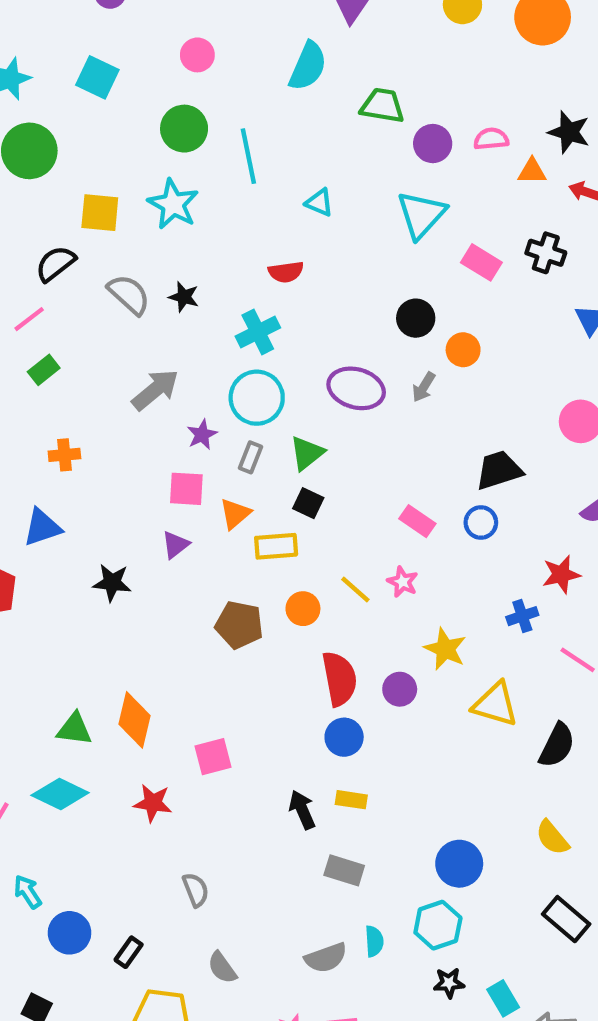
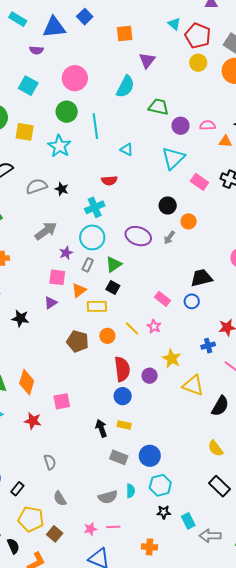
pink circle: (197, 55) -> (75, 78), size x1.6
yellow square: (100, 213) -> (25, 132), moved
gray semicircle: (129, 294) -> (36, 186), turned -65
blue circle: (459, 864) -> (150, 456), moved

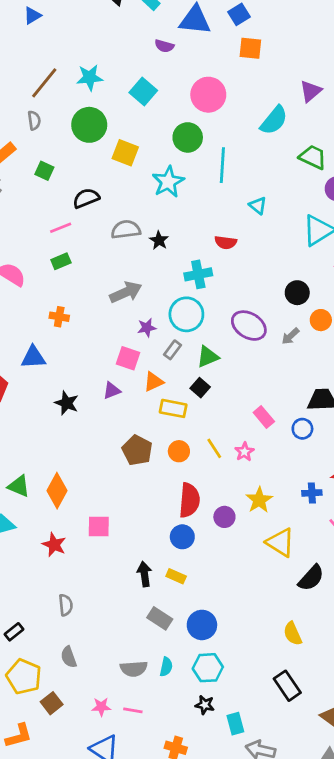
orange square: (125, 34) -> (250, 48), moved

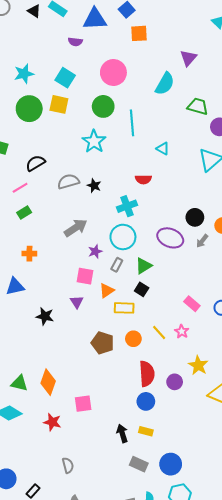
yellow square: (125, 153) -> (59, 104), moved
black circle: (297, 293) -> (195, 217), moved
purple triangle: (112, 391) -> (77, 302), turned -32

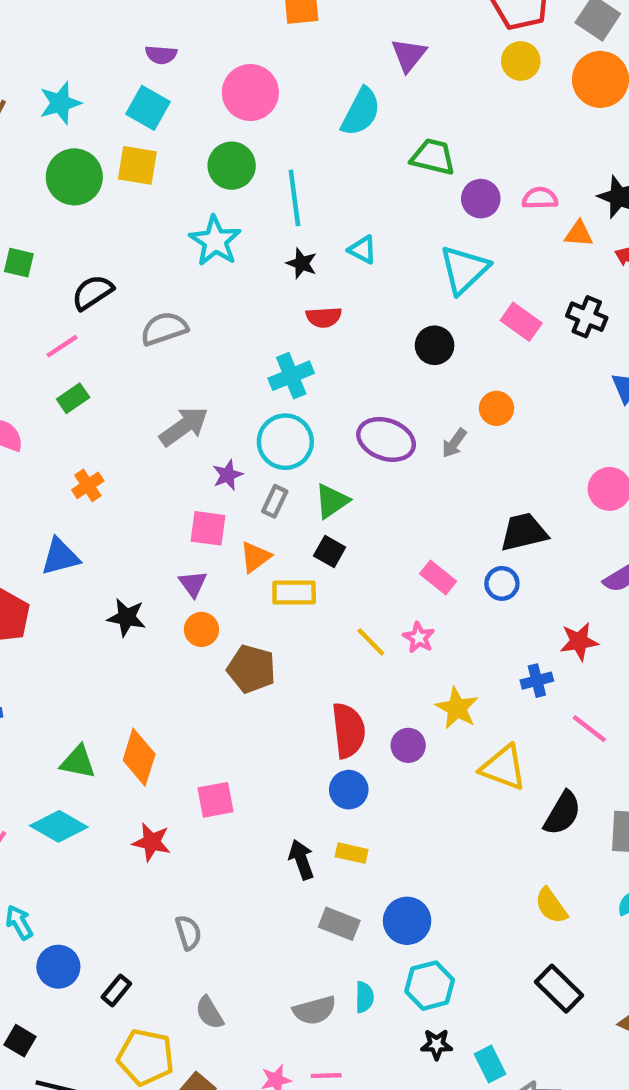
purple semicircle: (75, 42) -> (161, 55), moved
black star: (94, 186) -> (302, 263), moved
black circle: (195, 217) -> (435, 345), moved
orange cross: (29, 254) -> (88, 485), turned -32
orange circle: (133, 339) -> (201, 629), moved

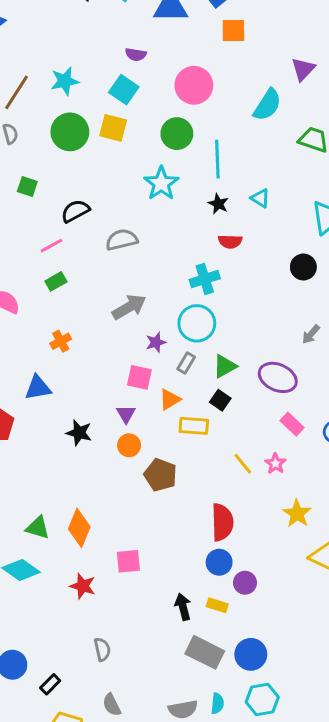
purple ellipse: (386, 439) -> (278, 377), moved
purple circle: (408, 745) -> (245, 583), moved
gray rectangle: (339, 924) -> (205, 652), size x1.4

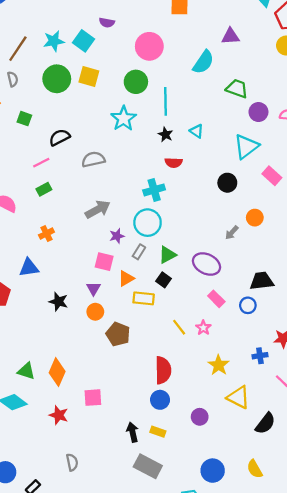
purple triangle: (303, 69) -> (230, 36), turned 42
cyan square: (124, 90) -> (84, 41), moved
purple circle: (245, 583) -> (200, 417), moved
blue circle: (251, 654) -> (213, 471), moved

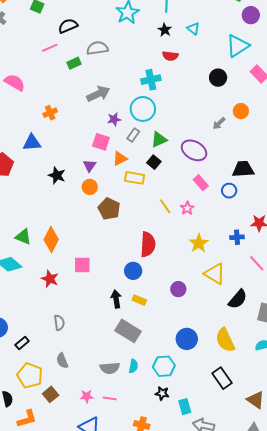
green rectangle: (44, 189) -> (74, 63), moved
blue circle: (160, 400) -> (133, 271), moved
yellow semicircle: (255, 469) -> (225, 340), size x1.4

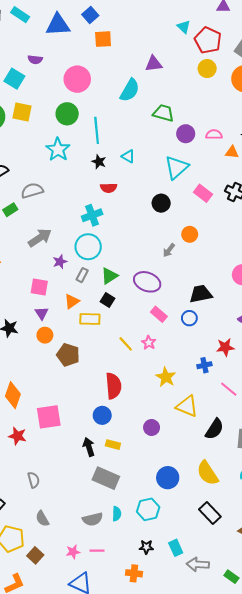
pink square: (101, 142) -> (39, 287), moved
pink square: (82, 265) -> (49, 417), size x1.4
black star: (162, 393) -> (146, 547), moved

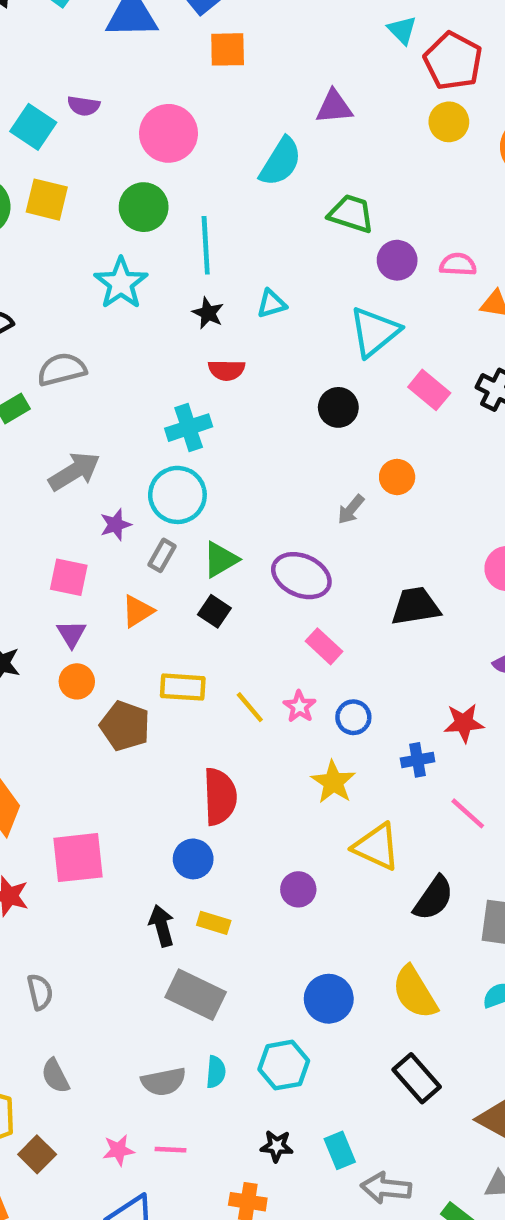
purple semicircle: (35, 60) -> (84, 106), moved
cyan triangle: (128, 156) -> (272, 304), turned -48
blue circle: (189, 318) -> (353, 717), moved
yellow rectangle: (90, 319) -> (183, 687), moved

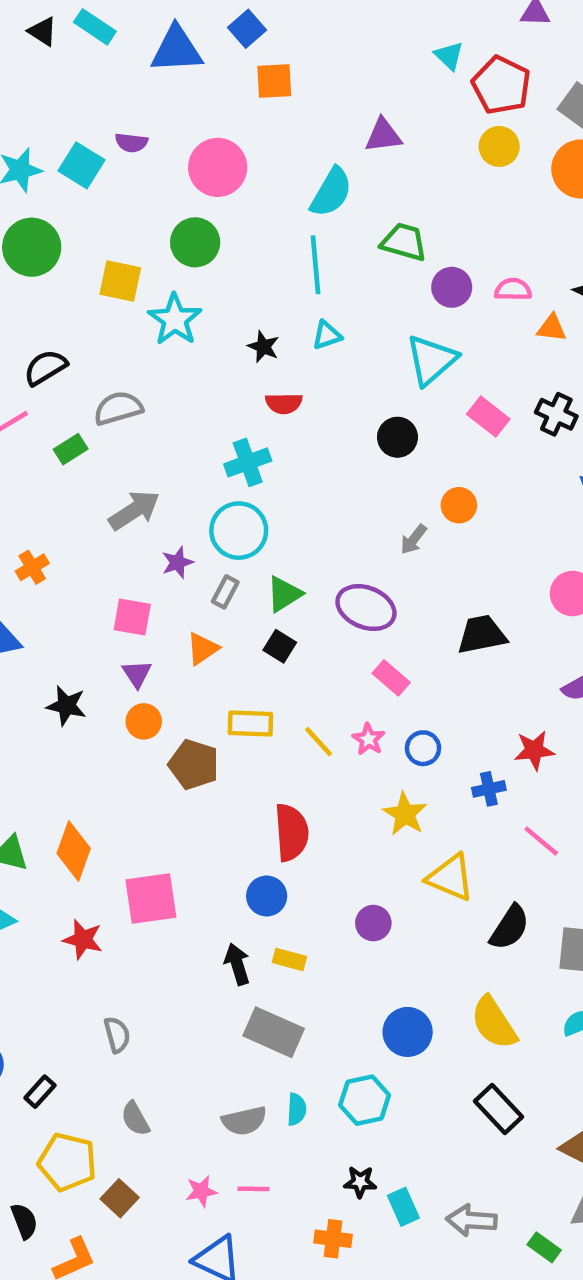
yellow square: (47, 200) -> (120, 281), moved
cyan line: (206, 245) -> (315, 265), moved
cyan rectangle: (340, 1150) -> (403, 1207), moved

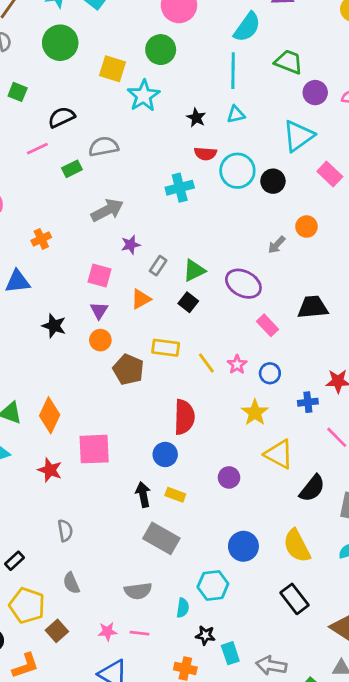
cyan circle: (239, 531) -> (237, 171), moved
pink rectangle: (391, 678) -> (268, 325), moved
cyan semicircle: (296, 1109) -> (183, 608), moved

